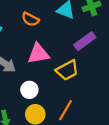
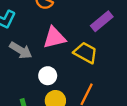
yellow trapezoid: (67, 70) -> (86, 53), turned -120

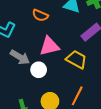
white circle: (48, 76) -> (39, 70), moved

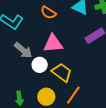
yellow trapezoid: (77, 59) -> (62, 72), moved

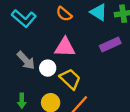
gray arrow: (23, 50) -> (26, 60), moved

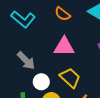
white circle: (48, 68) -> (41, 82), moved

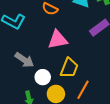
yellow trapezoid: (70, 78) -> (69, 68), turned 80

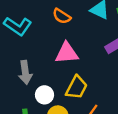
gray arrow: (24, 60) -> (25, 72), turned 42

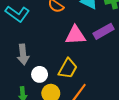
pink triangle: (67, 53) -> (75, 35), moved

